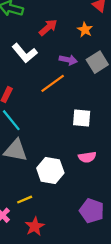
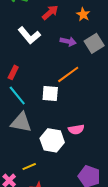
orange line: (53, 83) -> (68, 74), moved
white square: (82, 118) -> (50, 93), moved
pink semicircle: (87, 157) -> (76, 129), moved

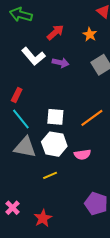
purple arrow: (68, 41) -> (61, 63), moved
orange line: (68, 74) -> (92, 118), moved
white hexagon: (52, 140) -> (54, 144), moved
yellow line: (29, 166) -> (50, 175), moved

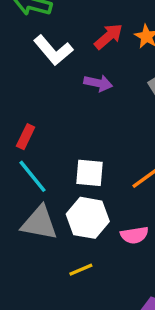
red arrow: (55, 32) -> (108, 36), moved
white L-shape: (33, 56) -> (53, 50), moved

